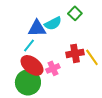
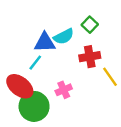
red cross: (75, 53) -> (90, 57), moved
red ellipse: (32, 65) -> (20, 86), moved

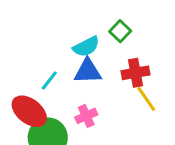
blue triangle: (45, 42) -> (88, 71), moved
red cross: (90, 57) -> (135, 73), moved

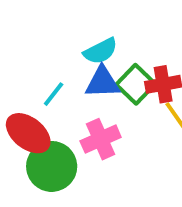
green square: (120, 31) -> (136, 84), moved, size x1.4
pink cross: (86, 116) -> (101, 139), size x1.4

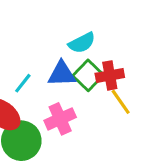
cyan semicircle: (101, 51) -> (82, 43), moved

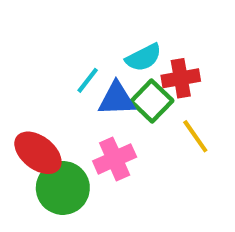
red cross: (110, 75) -> (181, 78), moved
cyan line: (23, 83) -> (88, 80), moved

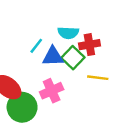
cyan semicircle: (144, 58) -> (68, 33), turned 30
yellow line: (195, 136) -> (98, 78), turned -48

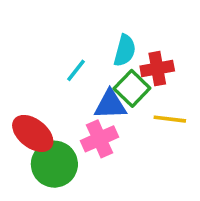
cyan semicircle: (68, 33) -> (125, 50), turned -78
blue triangle: (53, 56) -> (110, 105), moved

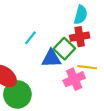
cyan semicircle: (125, 50) -> (81, 15), moved
pink cross: (99, 139) -> (74, 79), moved

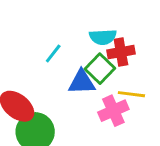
cyan semicircle: (81, 15) -> (103, 37), moved, turned 72

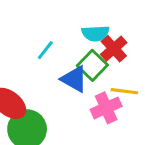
red cross: (121, 52) -> (114, 49), turned -32
blue triangle: (82, 82) -> (74, 79), turned 32

